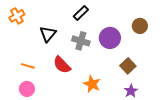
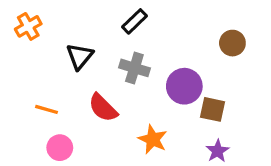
purple circle: (110, 38) -> (184, 86), moved
brown square: (128, 66) -> (213, 109), turned -35
pink circle: (27, 89) -> (60, 148), moved

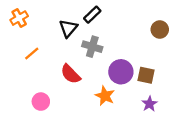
black triangle: (80, 56) -> (68, 28), moved
purple circle: (184, 86) -> (121, 72), moved
orange line: (46, 109) -> (32, 53), moved, turned -56

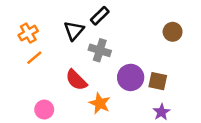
orange cross: (19, 18) -> (28, 33), moved
orange star: (105, 96) -> (100, 103), moved

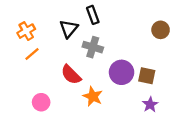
black rectangle: (100, 16) -> (93, 15), turned -66

